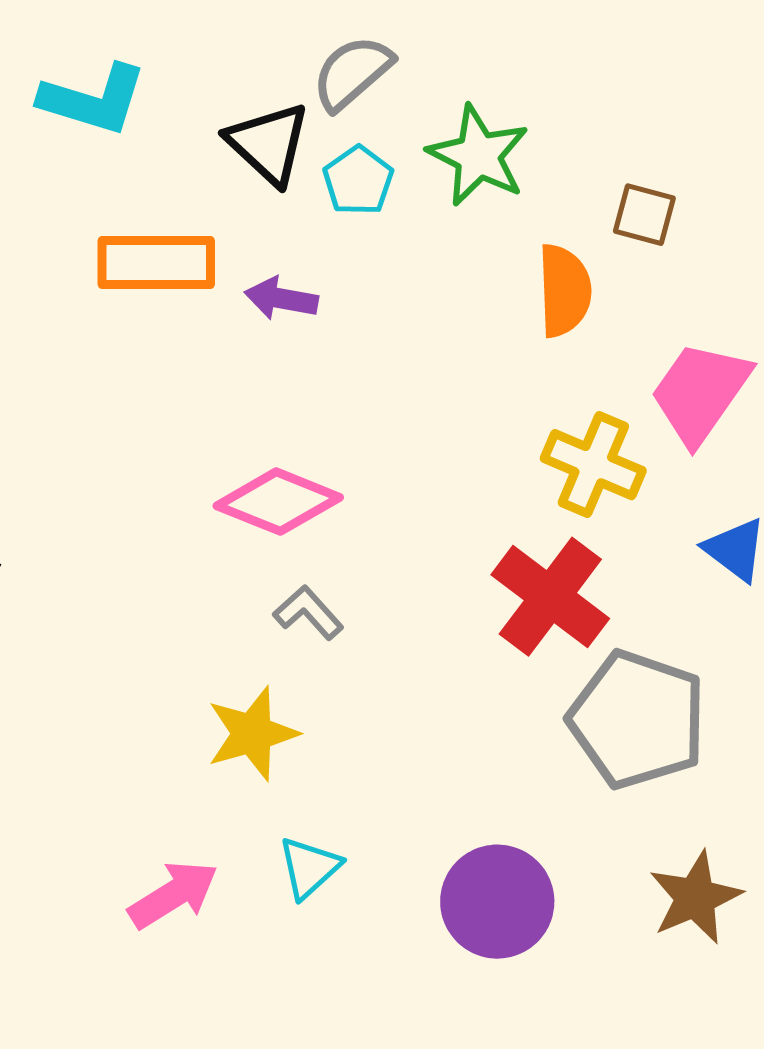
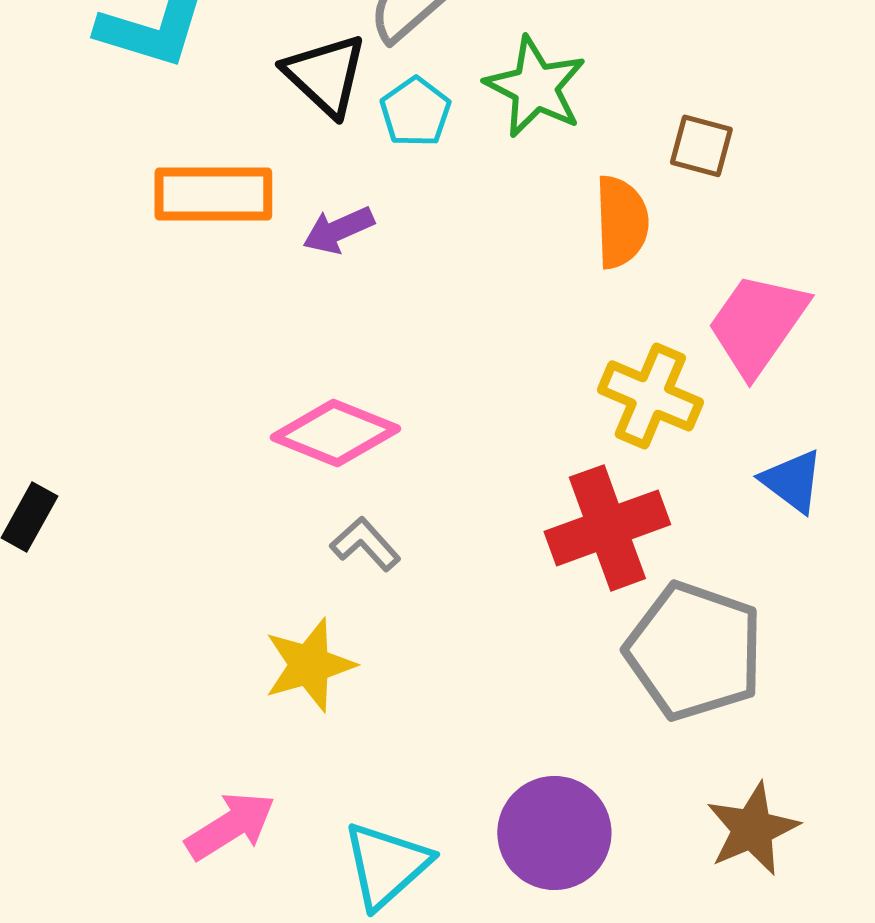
purple arrow: (281, 299) -> (338, 230), turned -34
red cross: (550, 597) -> (607, 528), turned 33
cyan triangle: (309, 868) -> (386, 865), moved, size x1.4

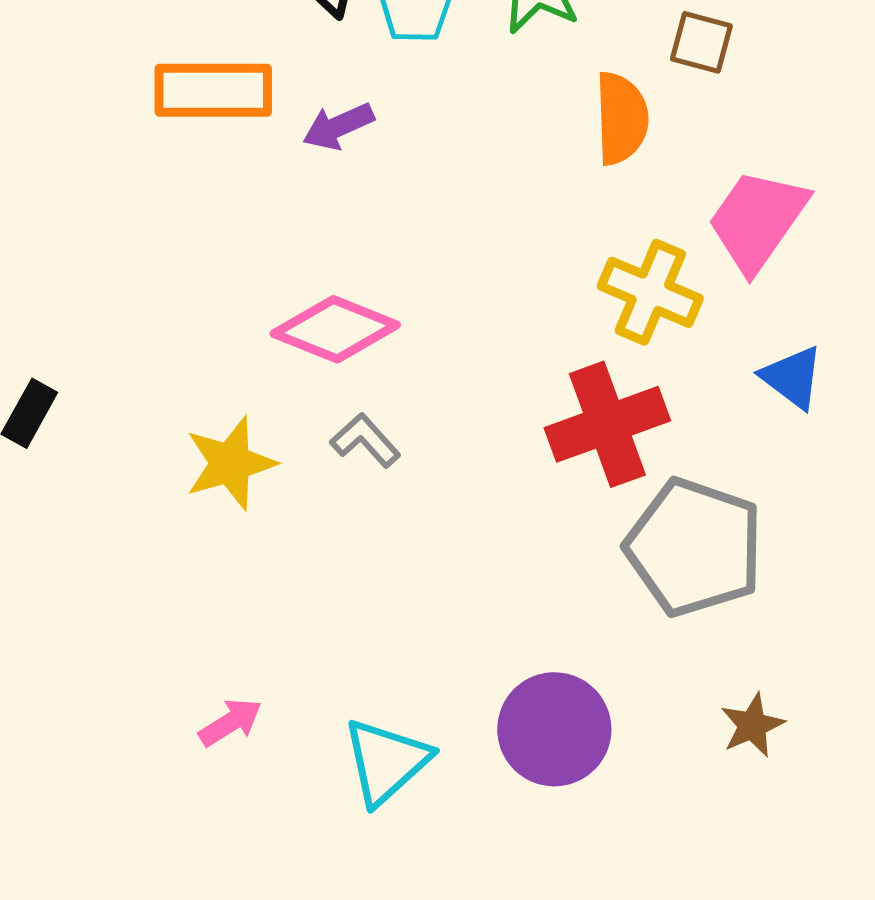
yellow star: (309, 665) -> (230, 463), moved
pink arrow: (230, 826) -> (230, 722), size x0.7
brown star: (752, 829) -> (752, 725), size x0.7

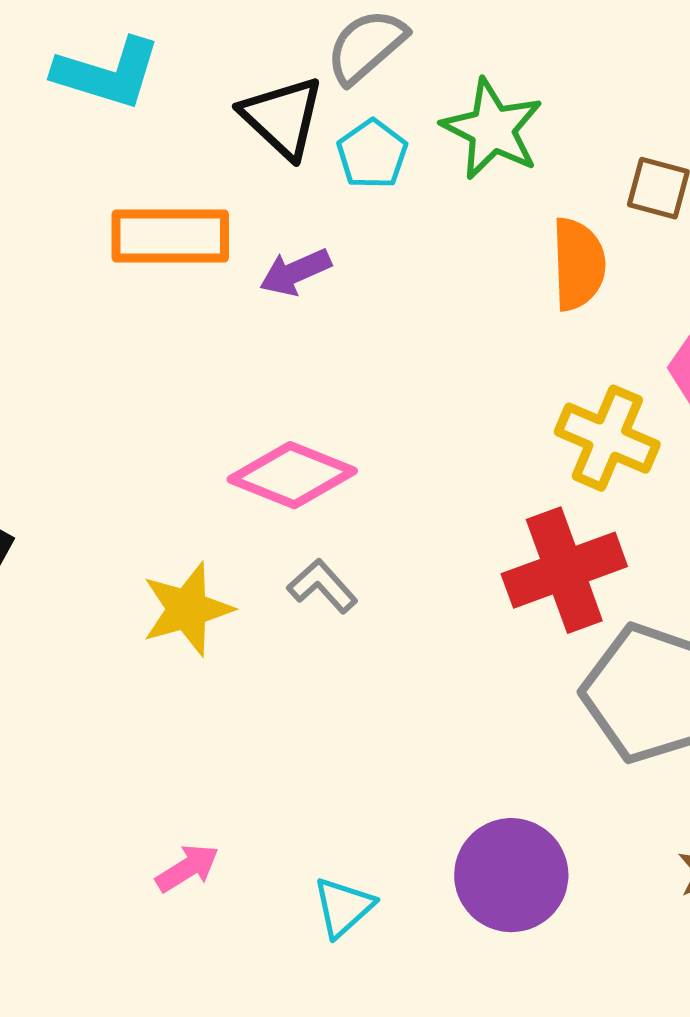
cyan triangle: (386, 761) -> (343, 907), size x0.7

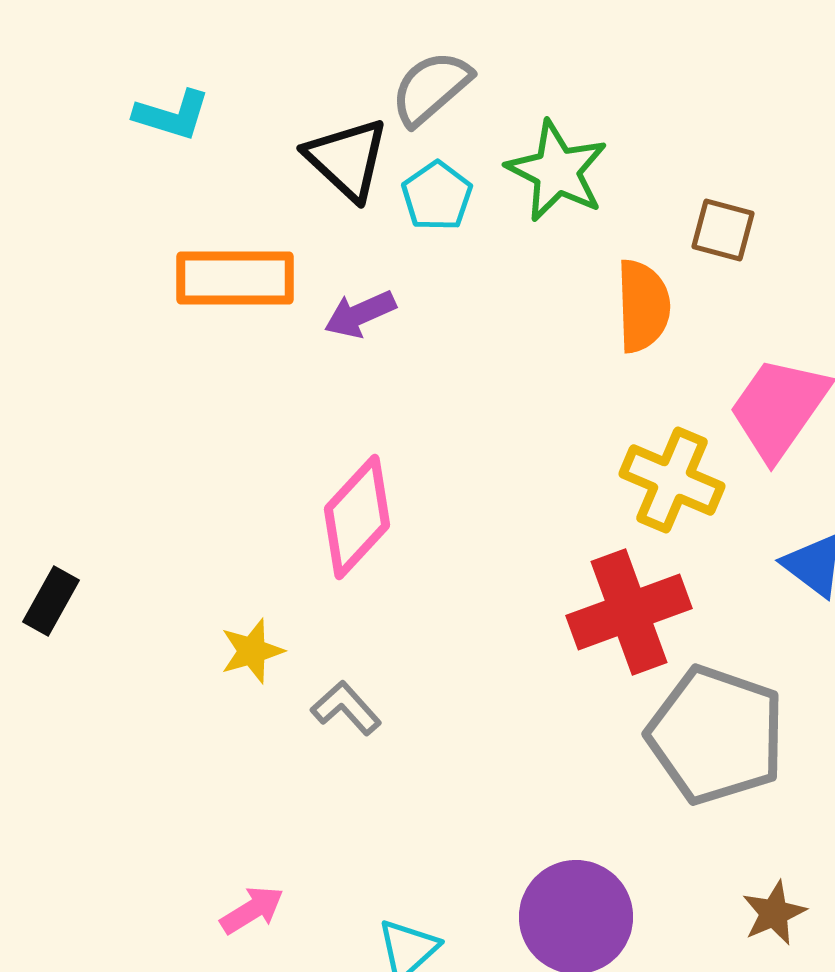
cyan L-shape: (107, 73) -> (172, 115), size x0.7
pink diamond: (292, 475) -> (357, 517), turned -69
gray L-shape: (322, 586) -> (346, 708), moved
yellow star: (187, 609) -> (252, 651), size x0.7

